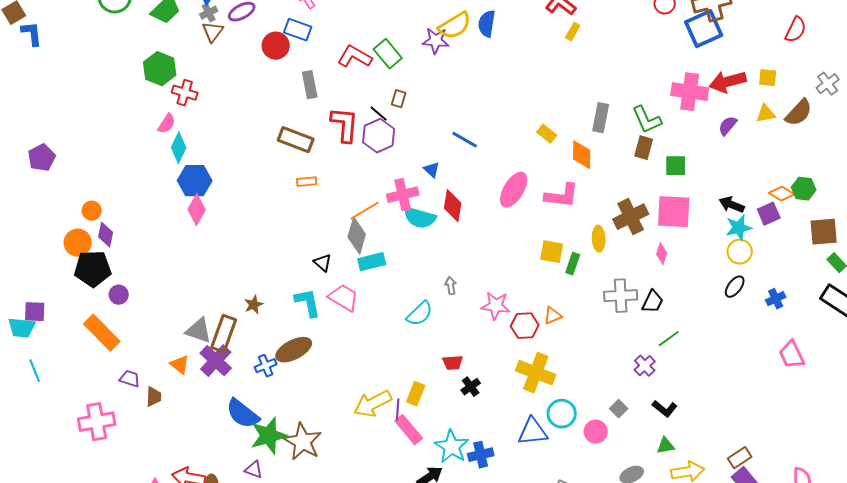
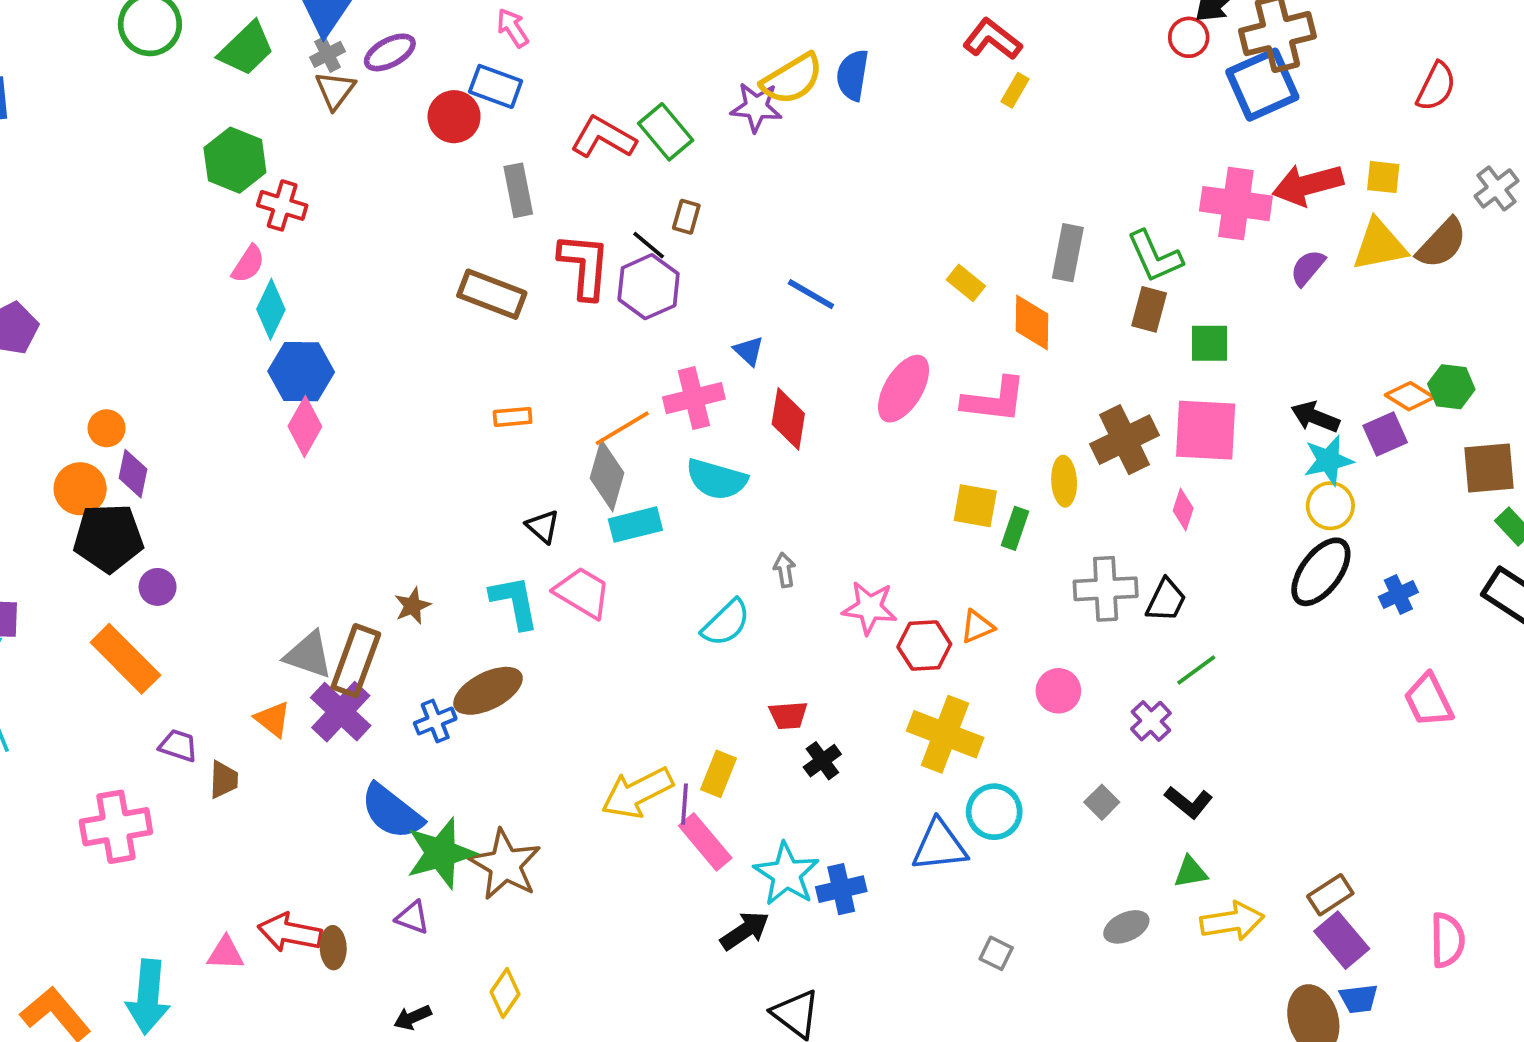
yellow triangle: (766, 114) -> (1379, 245), size x1.5
orange rectangle: (307, 182) -> (513, 417), moved
cyan semicircle: (420, 218) -> (717, 479), moved
black ellipse: (735, 287) -> (1321, 572), size x1.6
pink circle: (596, 432) -> (1058, 691), moved

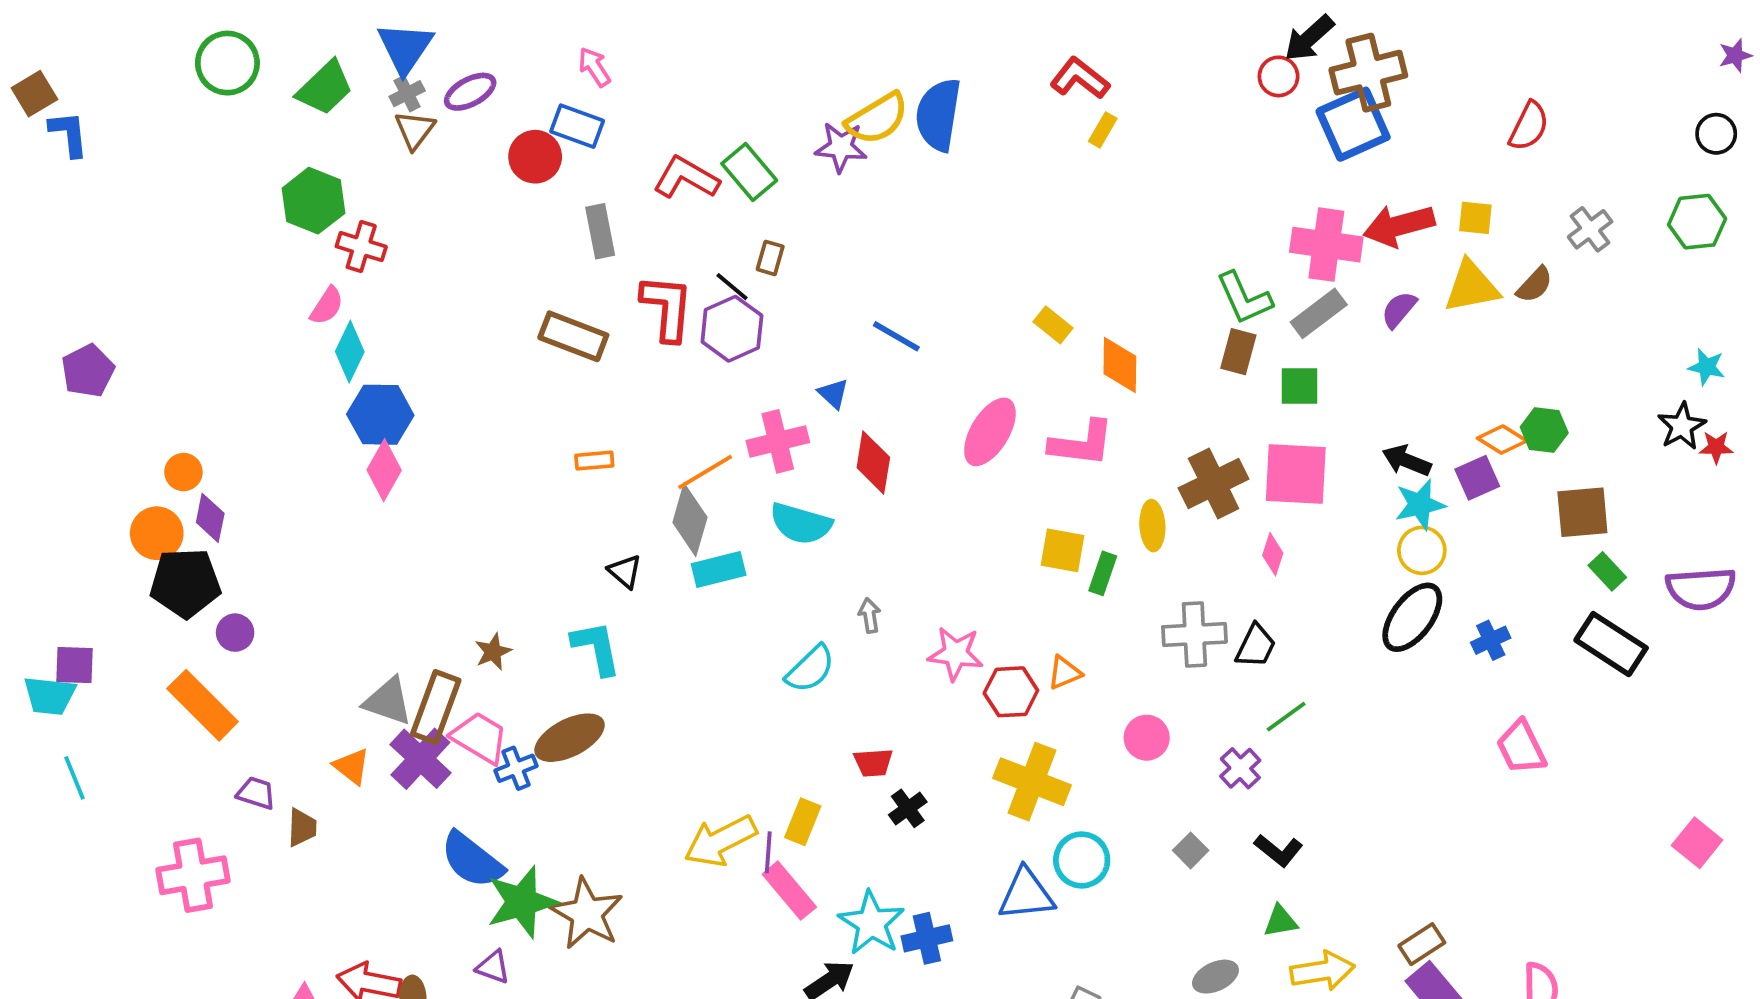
blue semicircle: (853, 75) -> (938, 115), size x1.4
brown semicircle: (1442, 243) -> (1535, 285), size x0.7
gray rectangle: (1068, 253) -> (1319, 313), moved, turned 42
pink trapezoid: (582, 593) -> (480, 738), moved

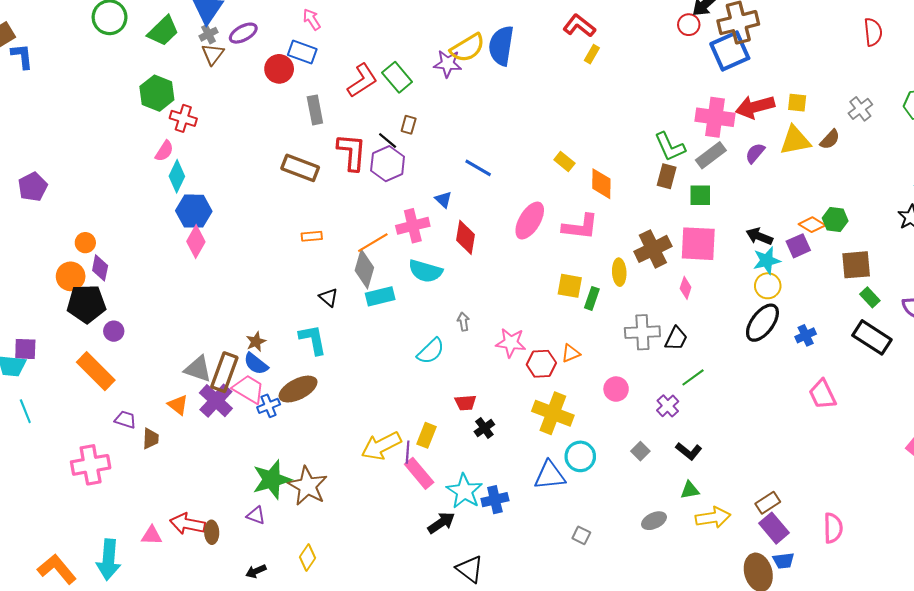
red semicircle: (1529, 126) -> (873, 32), moved, turned -32
red L-shape: (686, 178) -> (362, 80), turned 117
blue semicircle: (472, 860) -> (256, 364), moved, size x0.7

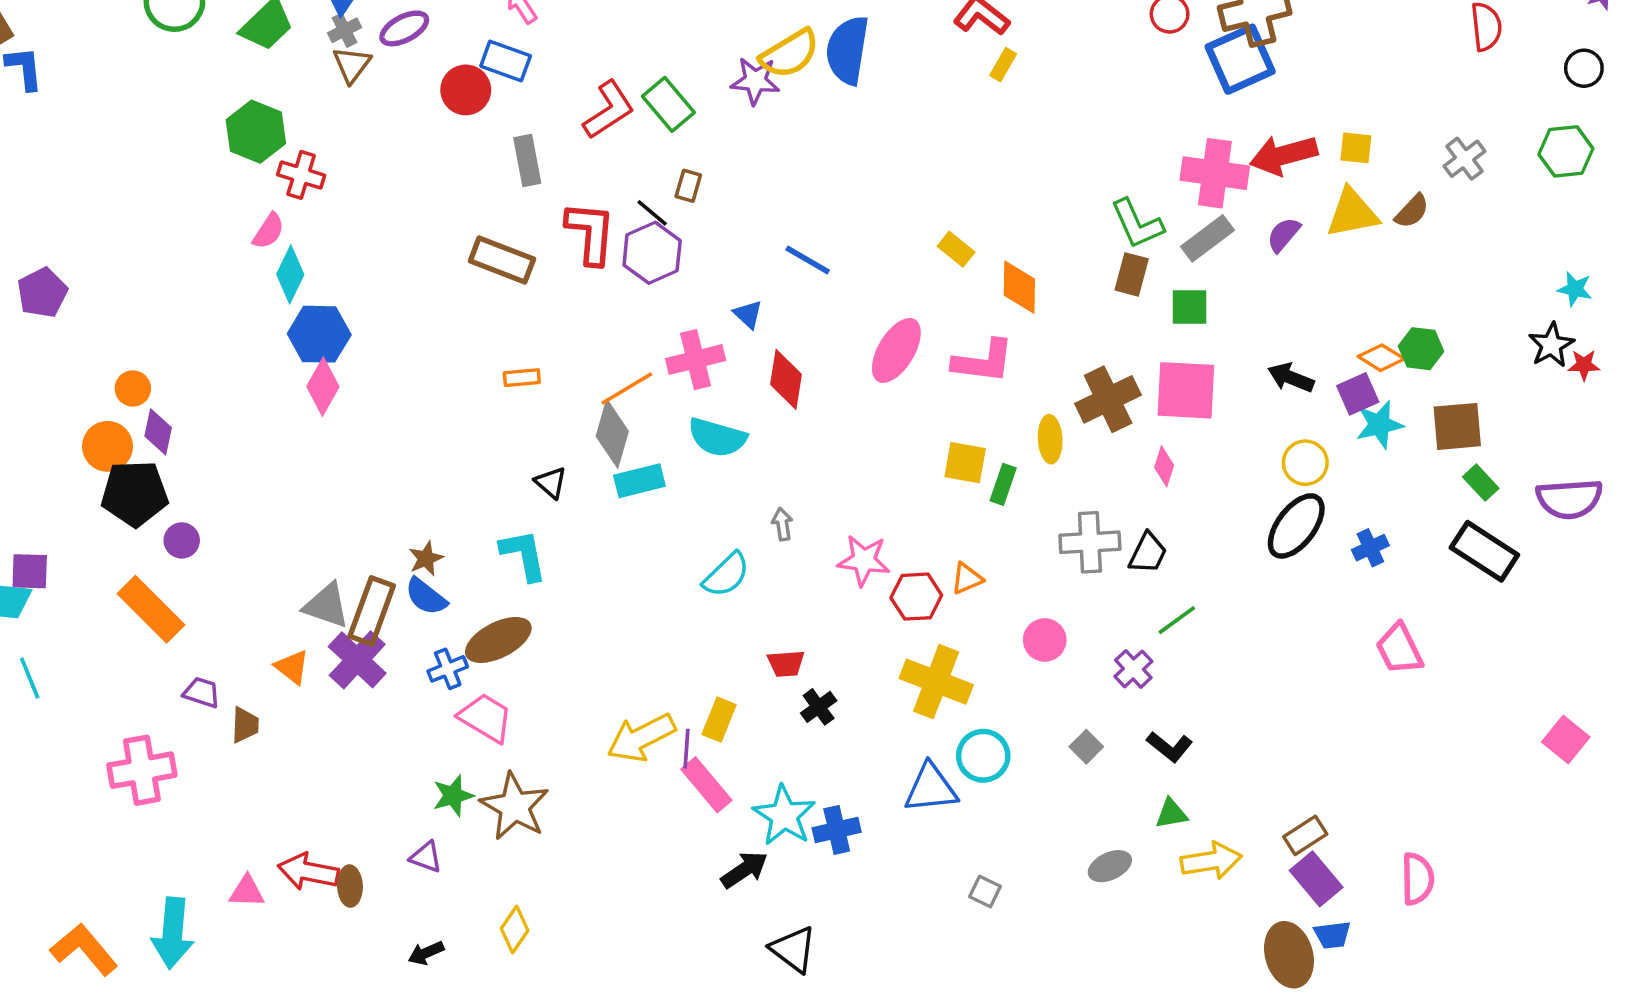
cyan star: (767, 261) -> (1379, 425), moved
pink trapezoid: (249, 389) -> (486, 718), moved
green star: (272, 480) -> (453, 796), size x0.6

